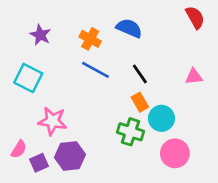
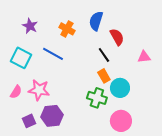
red semicircle: (195, 17) -> (117, 37), moved
blue semicircle: (129, 28) -> (96, 21), turned -96
blue line: (96, 70) -> (53, 54), moved
pink semicircle: (19, 149) -> (16, 92), moved
pink circle: (175, 153) -> (121, 121), moved

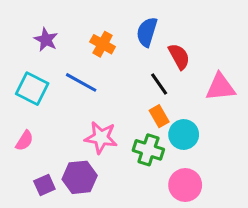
pink triangle: (144, 57) -> (220, 87), size x1.5
pink star: (39, 90) -> (101, 138), moved

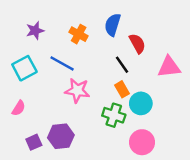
purple star: (46, 40) -> (35, 31), turned 30
cyan square: (32, 89) -> (24, 68), turned 35
pink star: (101, 138) -> (77, 90), moved

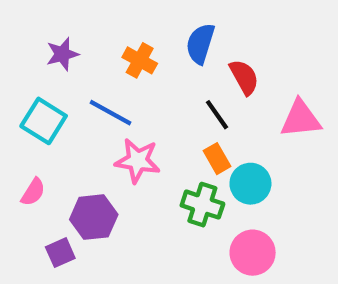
cyan square: (24, 68) -> (44, 121), turned -30
purple hexagon: (61, 136) -> (94, 217), moved

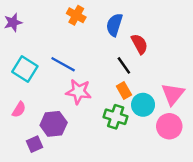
purple star: (62, 54) -> (13, 22), moved
orange cross: (140, 60) -> (76, 15), moved
pink triangle: (301, 119) -> (173, 94), moved, turned -45
pink circle: (253, 253) -> (169, 126), moved

